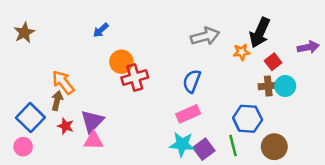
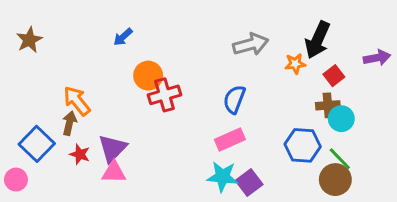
cyan circle: (285, 86) -> (341, 119), moved
green line: (233, 145) -> (340, 159), moved, turned -30
pink circle: (23, 147) -> (16, 180), moved

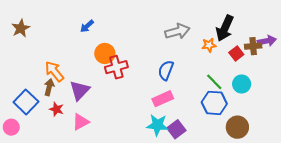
brown cross: (328, 105) -> (253, 46), moved
purple triangle: (113, 148) -> (80, 90), moved
green line: (340, 159) -> (214, 82), moved
pink triangle: (114, 172) -> (81, 122), turned -30

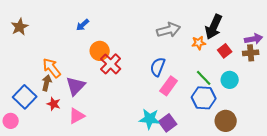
brown cross: (253, 46) -> (251, 53), moved
red cross: (116, 67) -> (111, 64), turned -30
pink rectangle: (163, 99) -> (169, 86), moved, turned -30

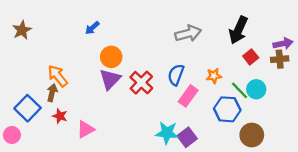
orange star: (199, 43) -> (214, 76), moved
red cross: (111, 64) -> (141, 83), moved
green line: (204, 78) -> (239, 90), moved
purple triangle: (76, 86) -> (110, 79), moved

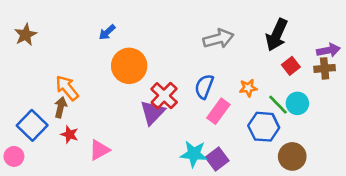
orange circle: (111, 57) -> (129, 66), size x1.4
purple triangle: (110, 79) -> (152, 112), moved

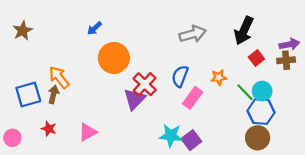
blue square: (32, 125) -> (28, 94), moved, turned 30
blue hexagon: (264, 127) -> (261, 112), moved
red star: (70, 134) -> (49, 129), moved

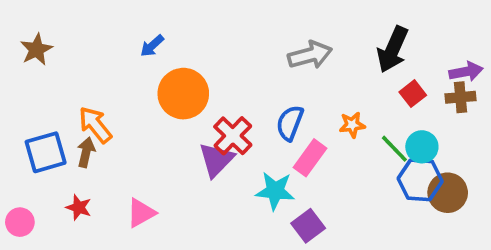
cyan star: (171, 136) -> (275, 191), moved
brown circle: (258, 138) -> (448, 193), moved

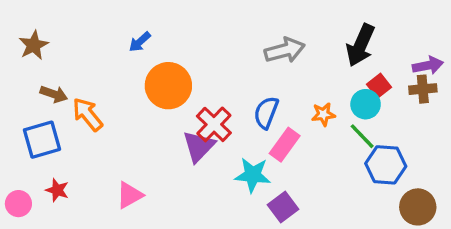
cyan circle: (422, 147) -> (366, 104), moved
brown arrow: (86, 152) -> (54, 94), moved, turned 96
brown circle: (448, 193) -> (418, 207), moved
red star: (79, 207) -> (57, 190), moved

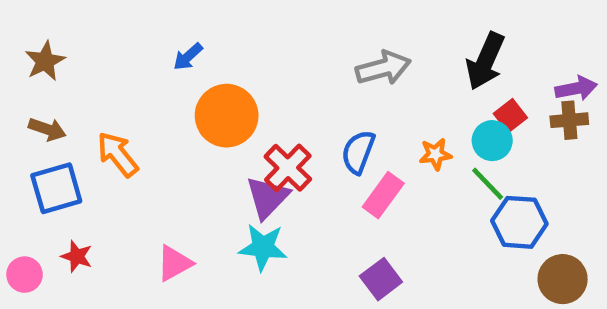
brown arrow: (54, 94) -> (47, 129), moved
cyan star: (253, 175) -> (263, 247), moved

